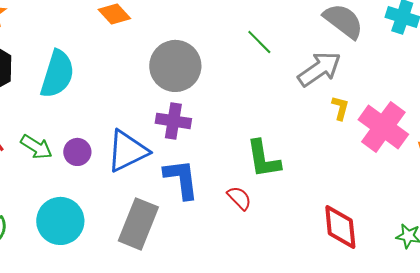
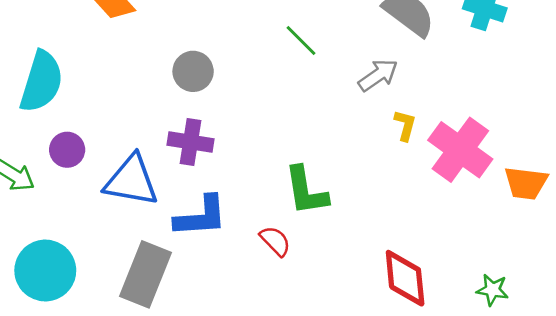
gray circle: (175, 66) -> (193, 71), size x0.6
gray arrow: (319, 69) -> (378, 75), size x0.7
blue triangle: (127, 151) -> (131, 181), turned 36
purple circle: (77, 152) -> (67, 150), moved
blue L-shape: (181, 179) -> (201, 217), turned 93

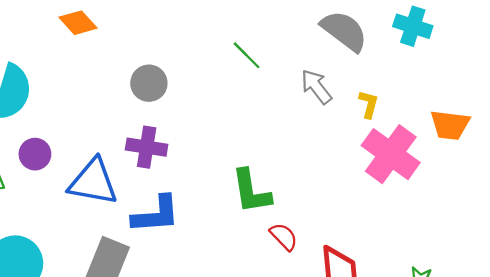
gray arrow: (378, 75) -> (316, 87), turned -93
yellow L-shape: (405, 125) -> (369, 104), moved
orange trapezoid: (526, 183) -> (450, 125), moved
red semicircle: (275, 241) -> (284, 237), moved

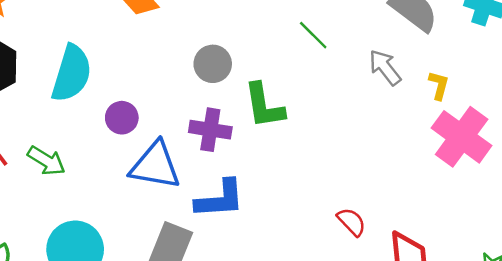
purple circle: (35, 154) -> (122, 118), moved
green L-shape: (251, 191) -> (264, 106), moved

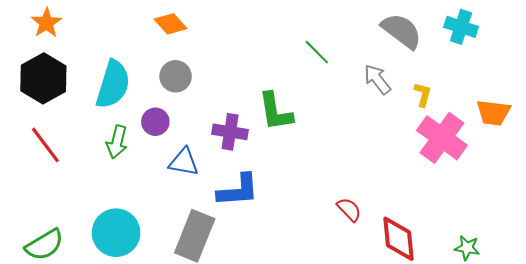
gray circle: (213, 64) -> (176, 76), moved
green arrow: (46, 161) -> (117, 142), moved, turned 72
blue triangle: (155, 166) -> (184, 162), size x0.7

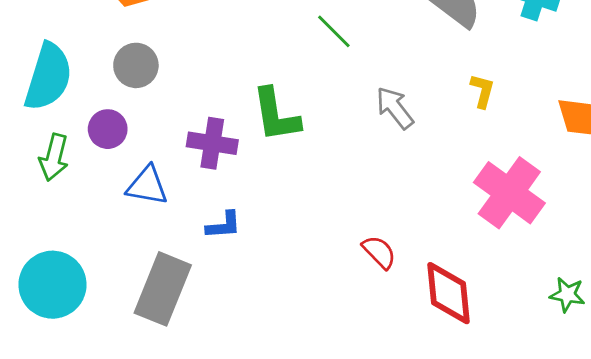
gray arrow: (377, 79) -> (395, 108), moved
pink cross: (442, 138) -> (509, 193), moved
blue L-shape: (238, 190) -> (224, 225), size x0.6
green star: (467, 248) -> (567, 295), moved

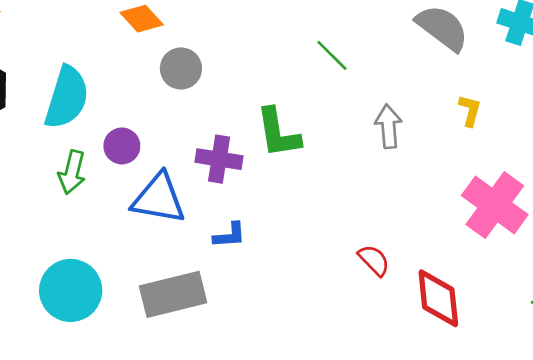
gray circle: (136, 65) -> (181, 68), moved
gray arrow: (395, 108) -> (388, 126), turned 33
blue triangle: (147, 186) -> (159, 199), size x1.4
gray rectangle: (163, 289) -> (173, 294), turned 54

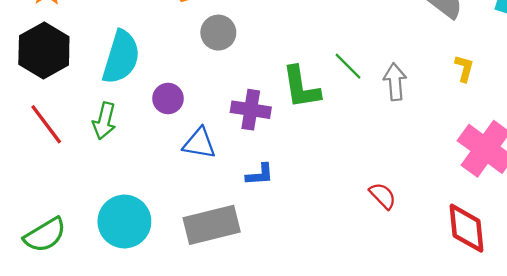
green line: (332, 55) -> (348, 66), moved
green arrow: (72, 172) -> (104, 121), moved
blue triangle: (159, 199) -> (199, 143), size x0.7
red diamond: (438, 298) -> (467, 228), moved

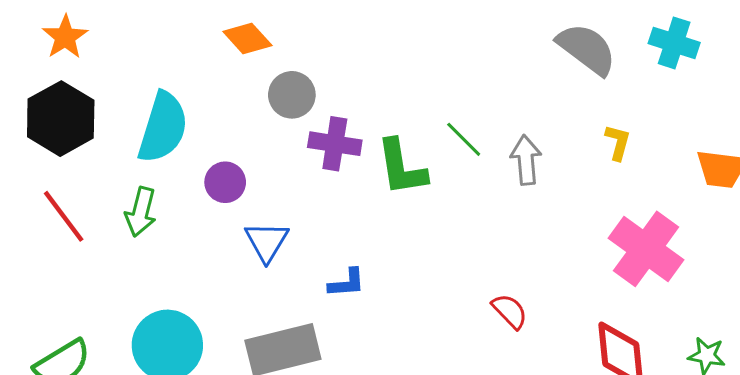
purple cross: (251, 110) -> (335, 144), moved
blue triangle: (199, 143) -> (267, 242), turned 51

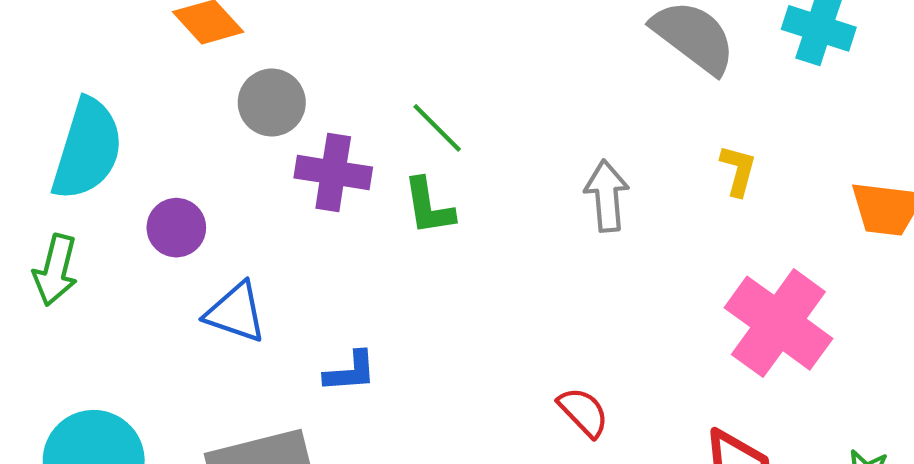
green line: (464, 139) -> (437, 128), moved
green L-shape: (402, 167) -> (429, 206), size x0.7
blue triangle: (267, 242) -> (236, 312), turned -42

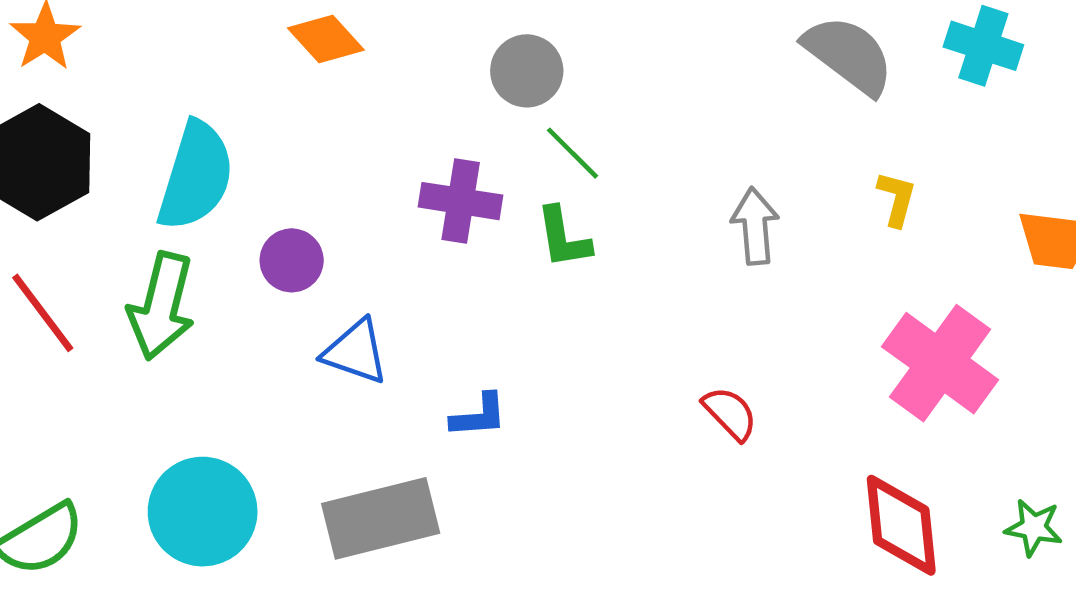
gray circle: (272, 103) -> (527, 71), moved
green arrow: (55, 270) -> (161, 306), size x1.4
red semicircle: (583, 412) -> (730, 413), moved

